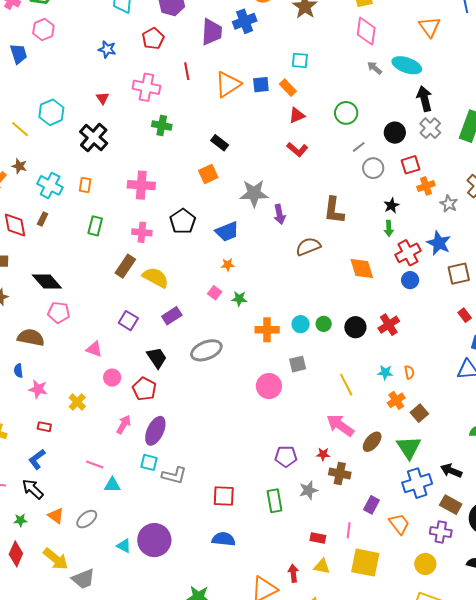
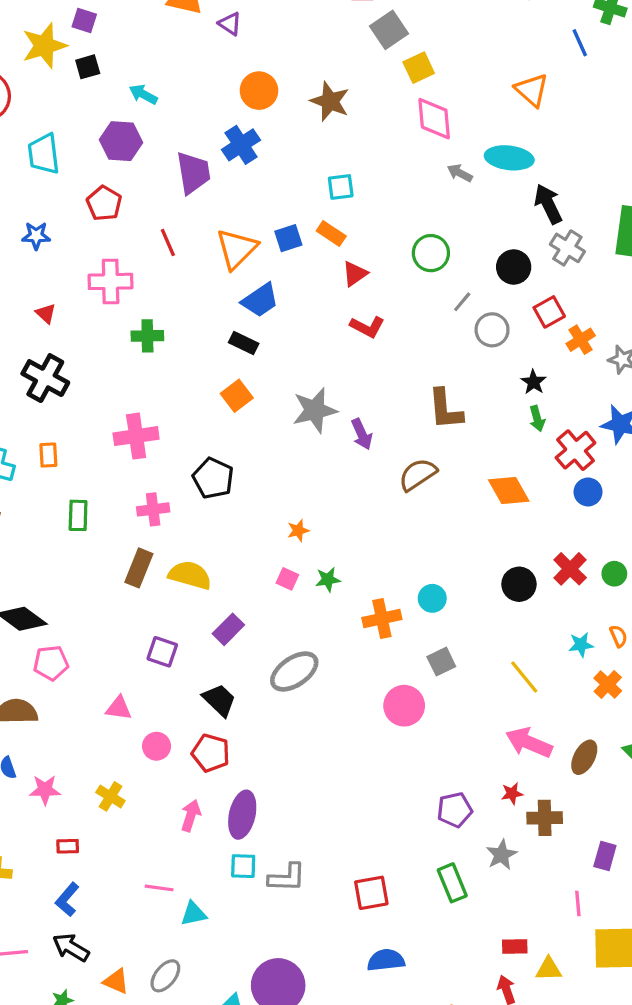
blue trapezoid: (227, 232) -> (260, 300), moved
green circle: (324, 324) -> (614, 574), moved
red rectangle: (318, 538) -> (515, 946), moved

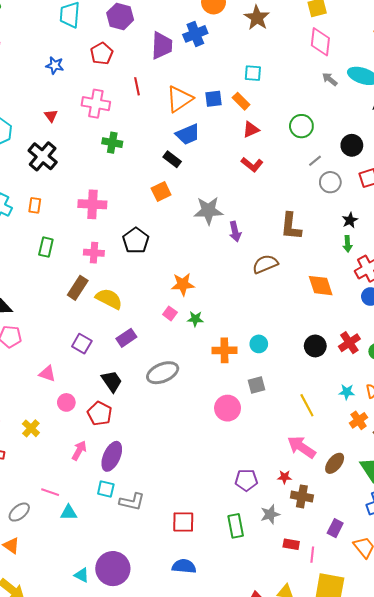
orange star: (298, 530) -> (183, 284), size x1.6
red rectangle: (515, 946) -> (291, 544), moved
gray ellipse: (165, 976) -> (19, 512), moved

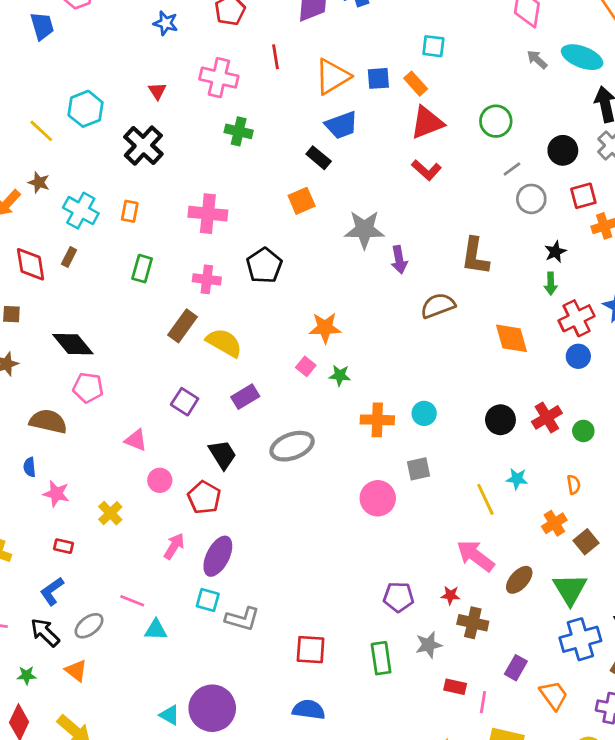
red triangle: (251, 130) -> (427, 123), size x1.5
cyan star: (347, 392) -> (517, 479), moved

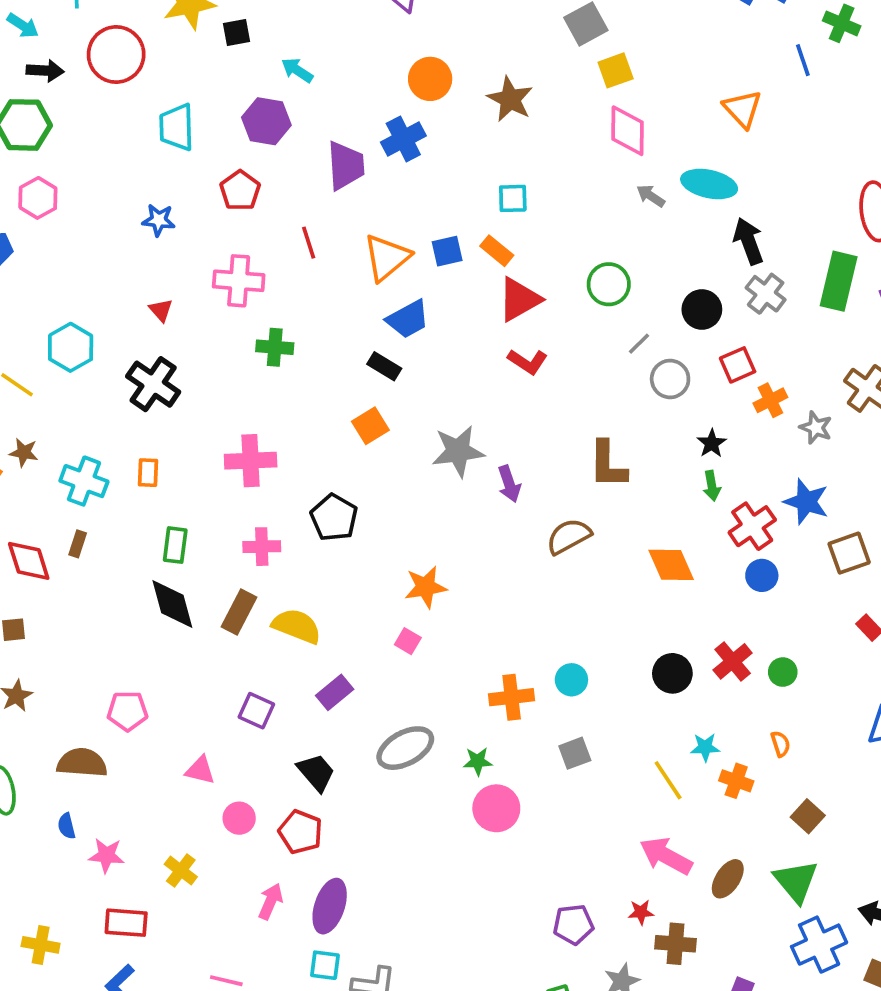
black diamond: (73, 344) -> (172, 604), moved, turned 33
green star: (340, 375) -> (478, 761), moved
pink circle: (378, 498) -> (496, 808), moved
orange cross: (554, 523) -> (736, 781), moved, turned -30
red rectangle: (64, 546) -> (126, 923), size x1.6

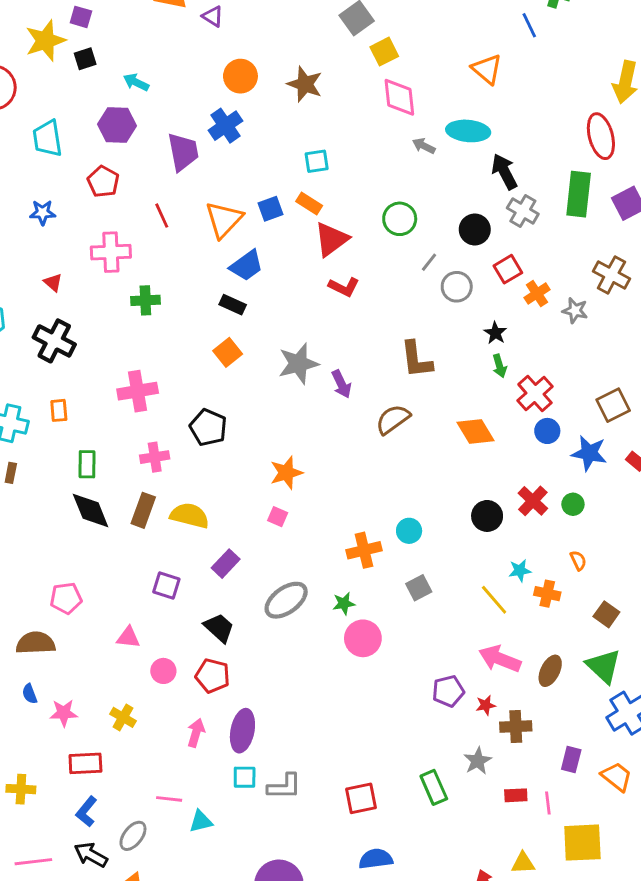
blue star: (806, 502) -> (589, 453), moved
purple pentagon: (573, 924) -> (448, 691), moved

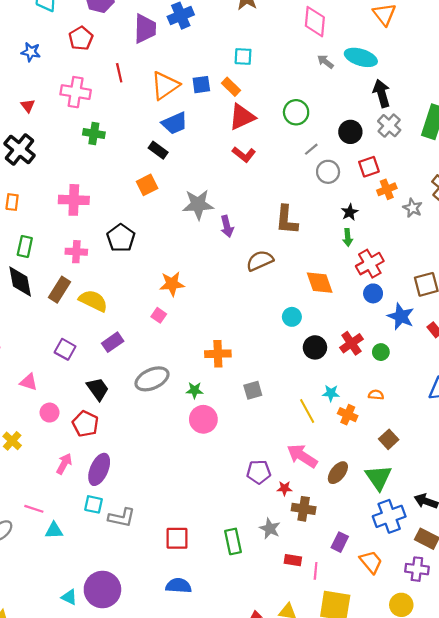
cyan circle: (409, 531) -> (292, 317), moved
orange semicircle: (578, 560) -> (376, 395), turned -72
gray star: (478, 761) -> (270, 528), turned -30

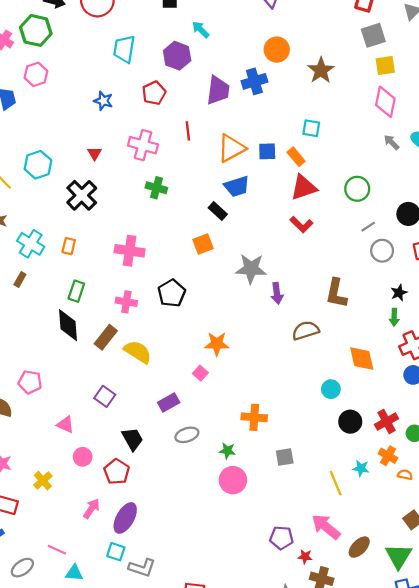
purple rectangle: (113, 342) -> (169, 403), moved
gray ellipse: (152, 379) -> (187, 435), size x0.7
orange cross: (348, 415) -> (388, 456), moved

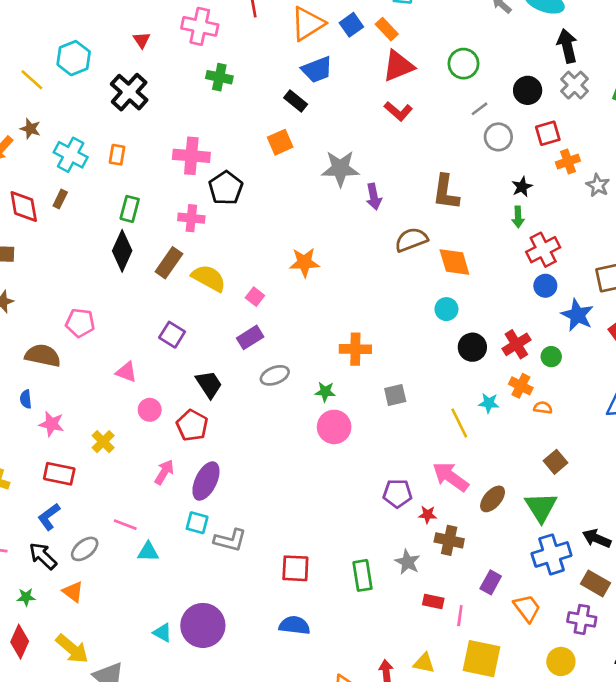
blue square: (267, 151) -> (351, 25), turned -30
black pentagon: (172, 293) -> (226, 188), moved
black diamond: (68, 325) -> (122, 251), turned 32
orange diamond: (362, 359) -> (454, 262), moved
pink square: (200, 373) -> (255, 297), moved

